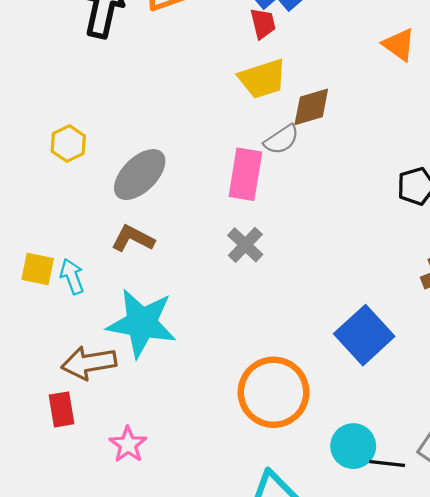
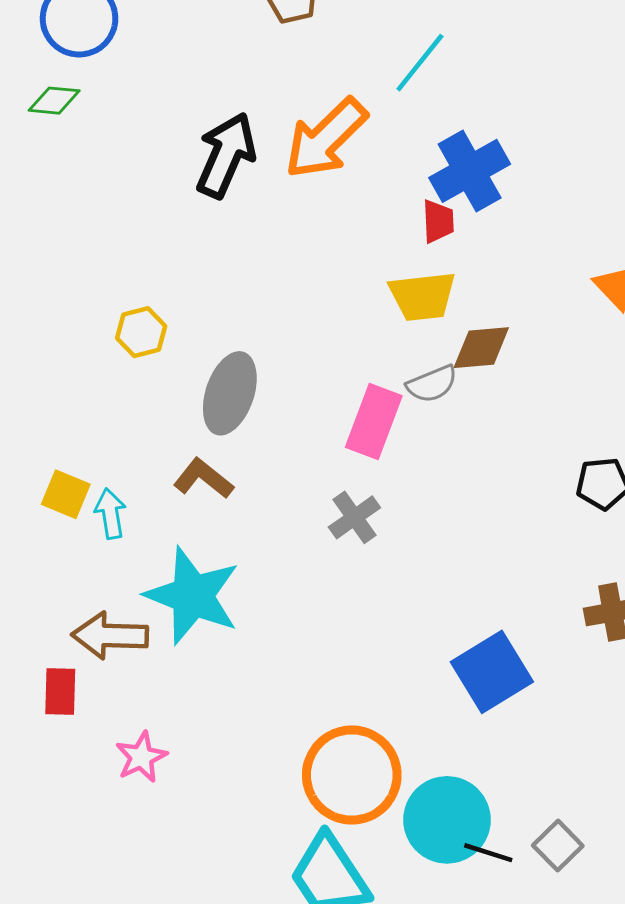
gray ellipse: (140, 175) -> (230, 393), turned -38
orange circle: (274, 392) -> (352, 775), moved
cyan circle: (353, 446) -> (447, 820), size x1.4

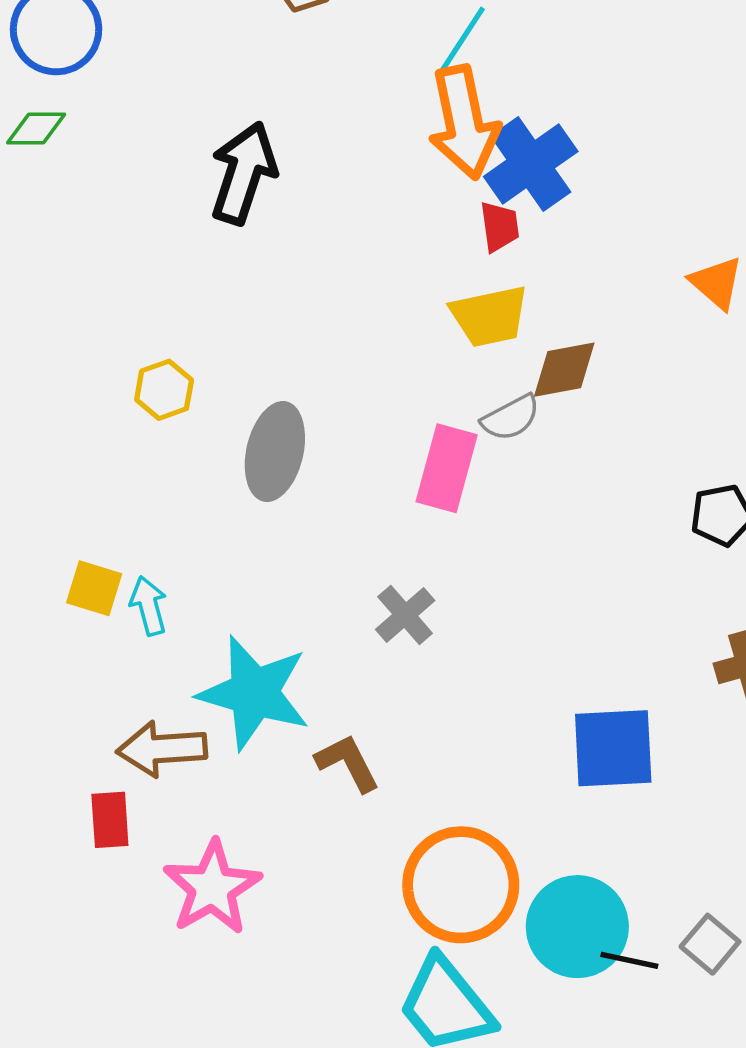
orange arrow: (326, 138) -> (464, 122), moved, turned -52
brown L-shape: (203, 479) -> (348, 763), moved, turned 30
gray cross: (354, 517) -> (405, 615), moved
blue square: (492, 672) -> (613, 748), turned 34
pink star: (141, 757) -> (212, 888), size x1.6

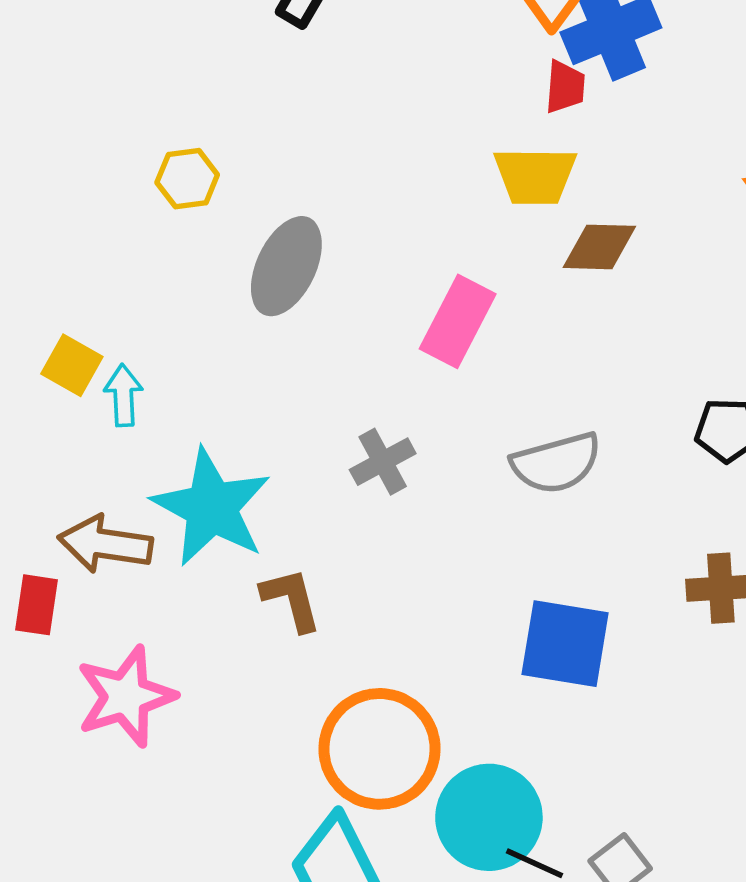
gray semicircle: (511, 418) -> (556, 463), moved, size x1.4

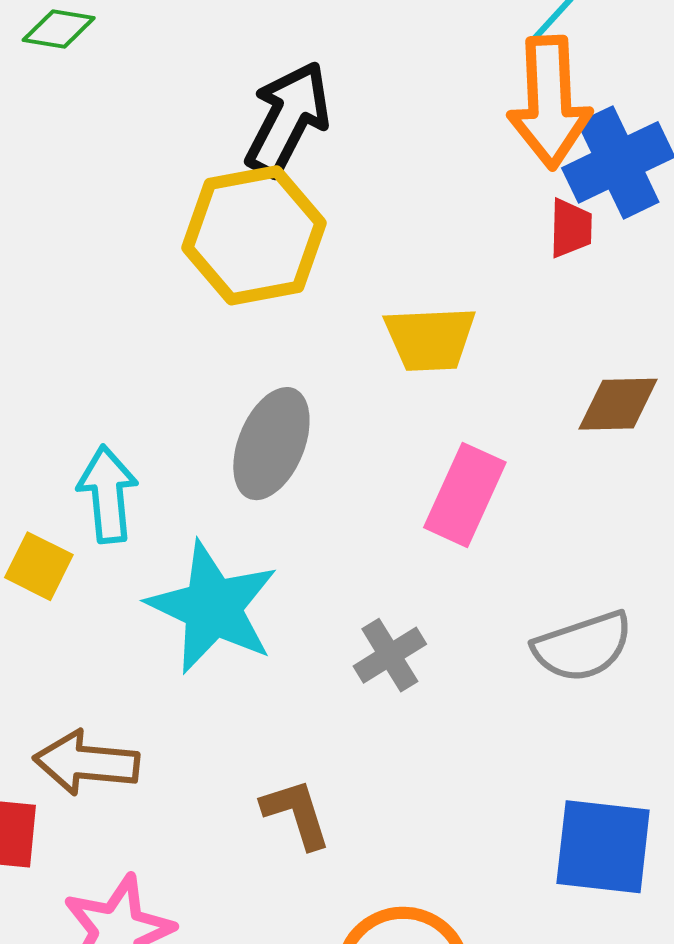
yellow trapezoid: (535, 176) -> (430, 339), moved
yellow hexagon: (187, 179) -> (254, 235), moved, size x2.0
cyan arrow: (123, 395) -> (108, 494), moved, size x1.4
cyan star: (212, 507) -> (213, 607), moved

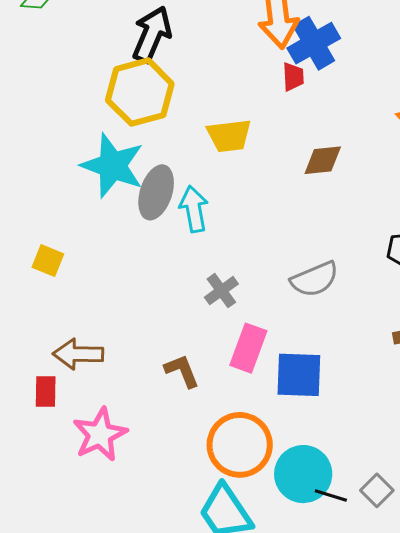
cyan arrow: (108, 494) -> (194, 209), moved
pink rectangle: (465, 495) -> (248, 348), moved
cyan star: (213, 607) -> (113, 166), moved
blue square: (603, 847) -> (299, 375), moved

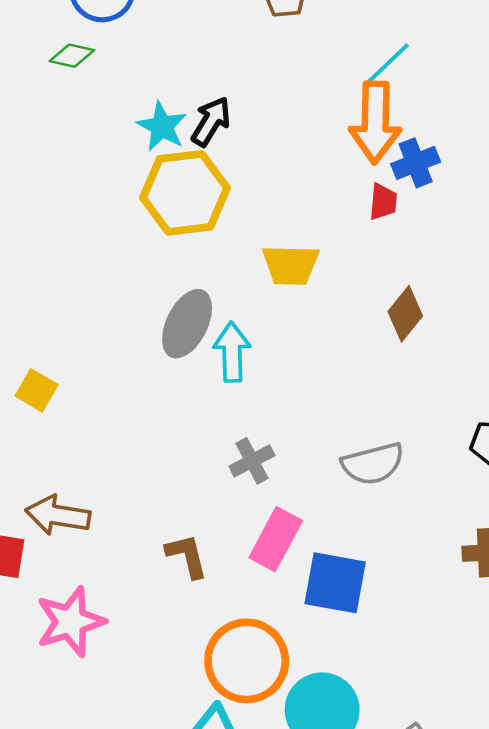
black arrow: (152, 34) -> (211, 121), size x0.7
blue cross: (314, 43) -> (416, 163), size x0.7
brown diamond: (323, 160) -> (405, 314), turned -54
cyan star: (113, 166) -> (162, 126), moved, size x0.6

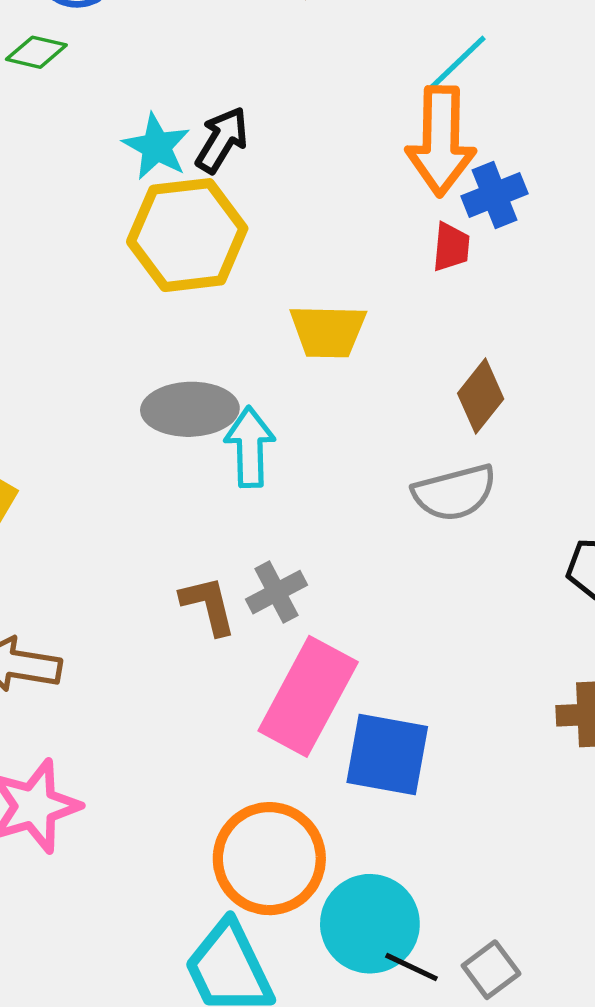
gray ellipse: (187, 324) -> (190, 409), turned 62
gray semicircle: (373, 464) -> (454, 493), moved
pink rectangle: (276, 539) -> (308, 696), size x1.4
brown L-shape: (187, 556) -> (208, 605), moved

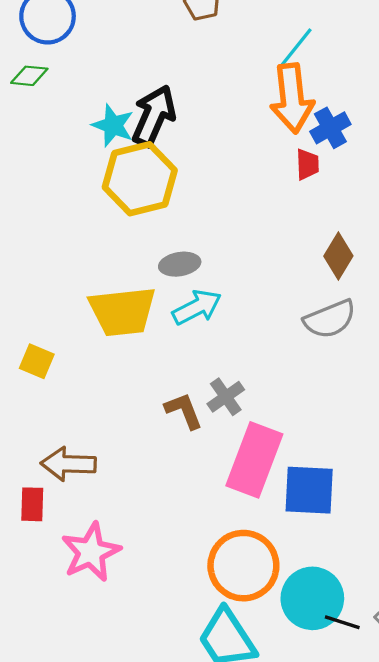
black arrow: (222, 140) -> (154, 116), size x1.4
yellow trapezoid: (328, 331) -> (122, 312), moved, size x1.4
gray ellipse: (190, 409) -> (180, 264), moved, size x0.7
cyan arrow: (250, 447) -> (197, 307), turned 72

